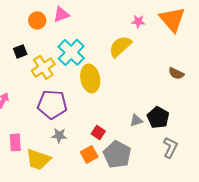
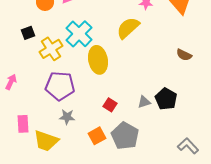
red square: (98, 132) -> (110, 105), moved
gray L-shape: (170, 147) -> (188, 146), moved, turned -70

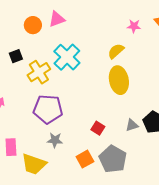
yellow semicircle: (128, 28) -> (116, 51), size x0.7
yellow ellipse: (98, 60) -> (119, 80), moved

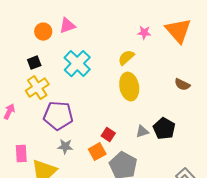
black square: (16, 56) -> (34, 63), moved
yellow cross: (39, 72) -> (37, 88), moved
orange square: (85, 159) -> (97, 152), moved

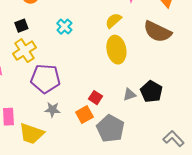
cyan cross: (77, 64) -> (64, 27), size x0.6
brown semicircle: (182, 85) -> (157, 32), moved, size x1.8

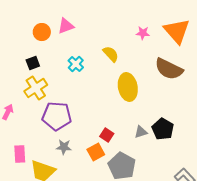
yellow semicircle: (113, 21) -> (111, 54), moved, turned 90

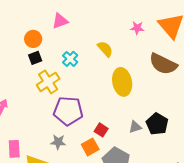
orange circle: (42, 32) -> (33, 39), moved
black square: (33, 63) -> (35, 58), moved
yellow cross: (36, 88) -> (48, 82), moved
purple pentagon: (57, 116) -> (68, 111), moved

